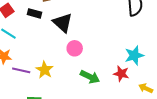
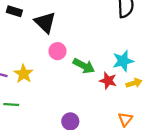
green arrow: (90, 77) -> (84, 66), moved
yellow arrow: (146, 88) -> (134, 83), moved, turned 136

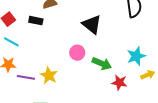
black triangle: (45, 22) -> (92, 25), moved
red star: (108, 81) -> (119, 83), moved

